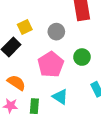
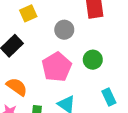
yellow square: (25, 27) -> (28, 13), moved

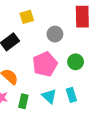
cyan rectangle: (109, 97) -> (71, 95), moved

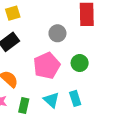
yellow square: (27, 17) -> (13, 13), moved

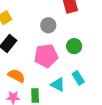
pink pentagon: (47, 66) -> (46, 56), turned 30

